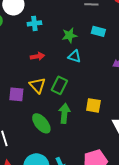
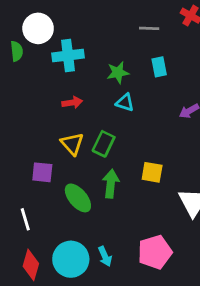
cyan cross: (34, 23) -> (68, 55), size x1.5
cyan rectangle: (98, 31) -> (159, 67), turned 64
purple square: (16, 94) -> (42, 172), moved

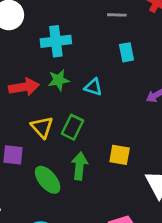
cyan cross: (68, 55) -> (56, 41), moved
green star: (118, 73) -> (59, 80), moved
red arrow: (72, 102) -> (24, 87), moved, size x1.5

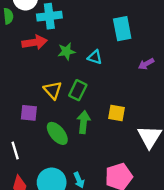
cyan cross: (56, 41) -> (49, 16), moved
cyan rectangle: (127, 52) -> (122, 29), size x1.5
red arrow: (24, 87) -> (35, 42), moved

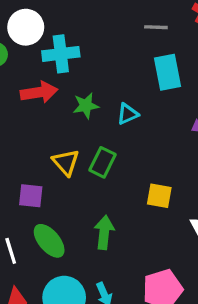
cyan triangle: (95, 57) -> (128, 114), turned -42
green arrow: (83, 122) -> (104, 232), moved
green ellipse: (57, 133) -> (49, 241), moved

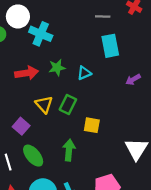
cyan cross: (61, 54) -> (41, 34), turned 30
red arrow: (39, 92) -> (27, 73), moved
purple square: (31, 196) -> (21, 126), turned 35
yellow square: (159, 196) -> (92, 125), moved

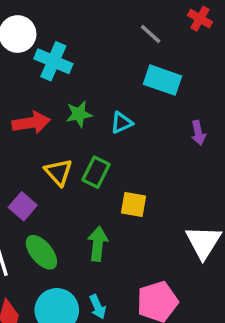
gray line: (103, 16) -> (151, 34), turned 40
cyan rectangle: (110, 46) -> (162, 80), turned -60
purple arrow: (133, 80) -> (198, 133), turned -72

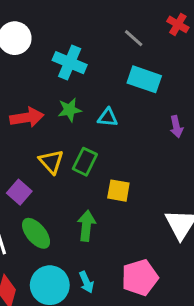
cyan cross: (53, 61) -> (70, 63), moved
cyan triangle: (122, 123) -> (108, 117), turned 30

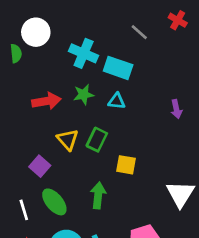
cyan rectangle: (144, 79) -> (118, 68), moved

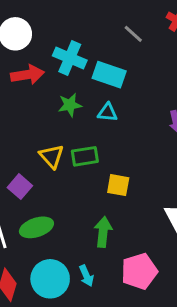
red arrow: (46, 101) -> (27, 75), moved
green rectangle: (97, 140) -> (85, 156), turned 55
green arrow: (98, 195) -> (103, 232), moved
green ellipse: (54, 202) -> (36, 227), turned -68

